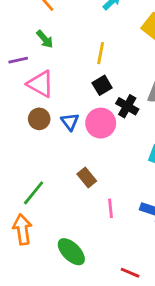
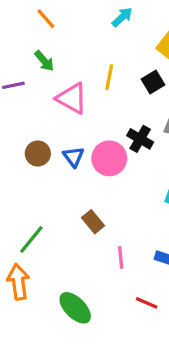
pink triangle: (41, 84) -> (72, 98), moved
black square: (102, 85) -> (153, 82), moved
red line: (130, 273) -> (147, 303), moved

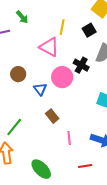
pink triangle: (72, 98) -> (49, 47), moved
blue triangle: (74, 157) -> (40, 89), moved
red line: (147, 303) -> (85, 166), turned -32

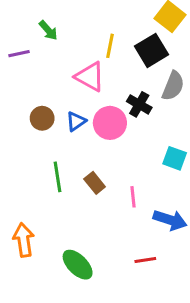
black square: (89, 30) -> (152, 50), size x1.5
blue triangle: (40, 89) -> (76, 121), moved, turned 32
green line: (14, 127) -> (58, 177), moved, turned -48
pink line: (69, 138) -> (133, 197), moved

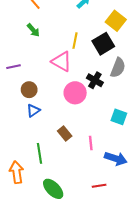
purple line: (19, 54) -> (13, 67), moved
blue triangle: (76, 121) -> (33, 111), moved
green line: (58, 177) -> (40, 153), moved

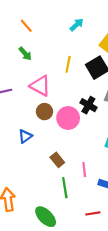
pink triangle: (61, 61) -> (40, 86), moved
brown circle: (29, 90) -> (44, 112), moved
green line: (40, 153) -> (65, 188), moved

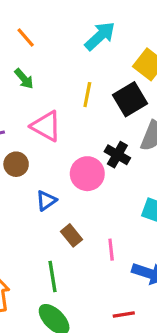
cyan arrow: (77, 25) -> (100, 36), size x1.5
brown circle: (44, 112) -> (16, 164), moved
blue triangle: (25, 136) -> (46, 201), moved
green line: (65, 188) -> (52, 277), moved

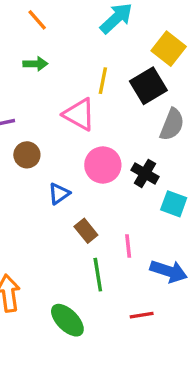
green arrow: (24, 79) -> (35, 64), turned -50
pink triangle: (46, 126) -> (79, 114), moved
black cross: (117, 155) -> (145, 173), moved
green line: (52, 277) -> (98, 275), moved

